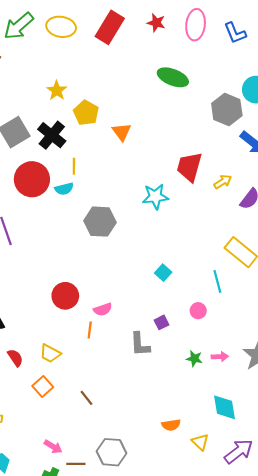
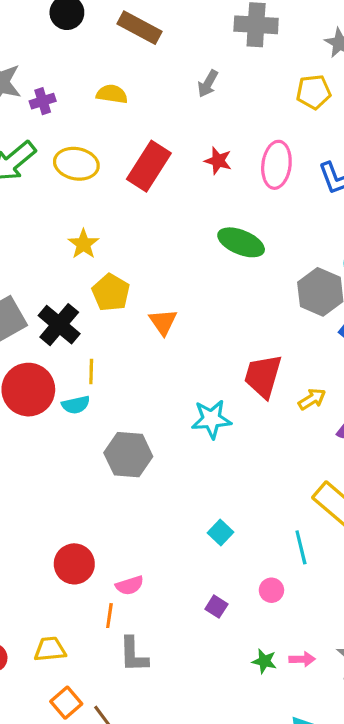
yellow star: (57, 91) -> (84, 244), moved
purple square: (161, 322) -> (216, 607), turned -32
gray L-shape: (140, 344) -> (134, 655), moved
yellow trapezoid: (50, 353) -> (50, 649), turned 145
orange square: (43, 387) -> (66, 703), moved

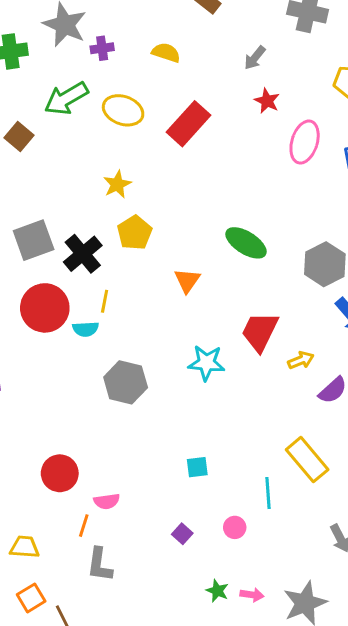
red star: (218, 161) -> (267, 101), moved
green ellipse: (241, 242) -> (246, 243), moved
orange triangle: (163, 322) -> (187, 281), moved
cyan square: (220, 532) -> (197, 467), turned 30

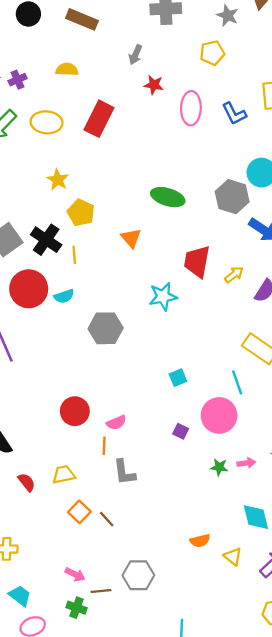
yellow line: (105, 301) -> (74, 255), moved
pink circle: (235, 527) -> (219, 415), size x2.0

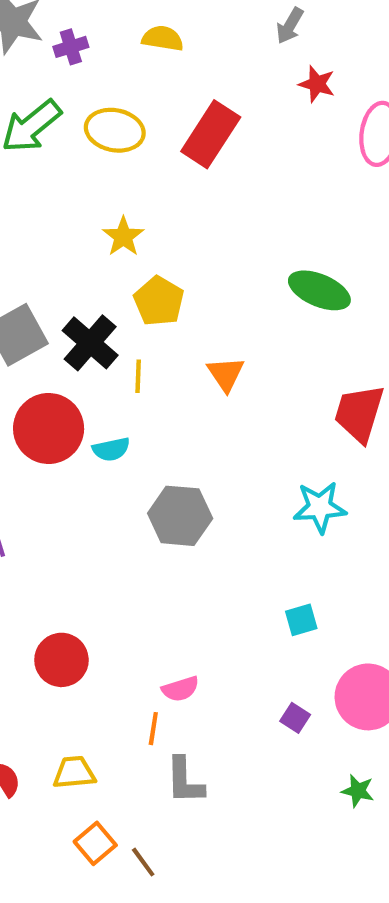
orange triangle: (131, 238) -> (226, 374), moved
cyan star: (163, 297) -> (320, 507), moved
red circle: (75, 411) -> (61, 660), moved

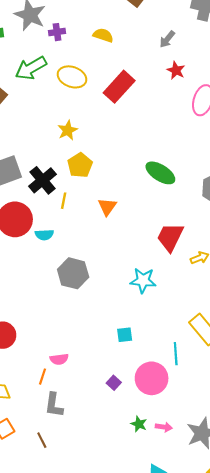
brown line: (143, 862) -> (42, 440), moved

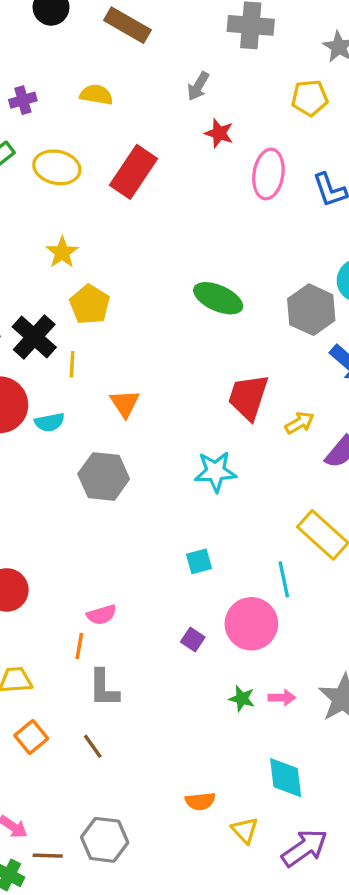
orange triangle: (107, 207) -> (125, 403), moved

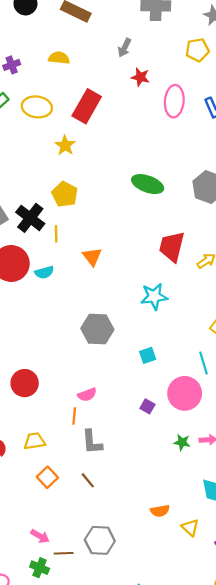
yellow star: (62, 252) -> (65, 145), moved
gray hexagon: (104, 476) -> (97, 329), moved

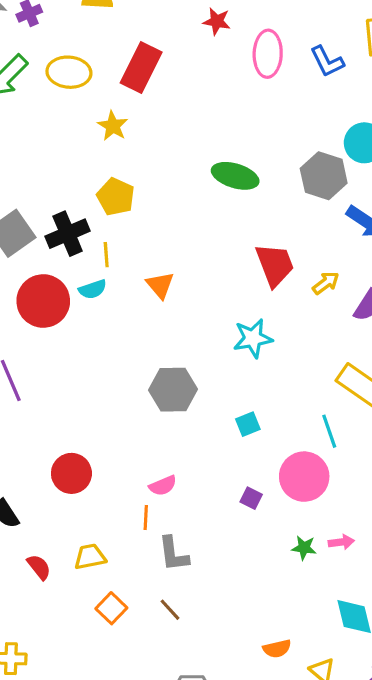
black cross: (30, 218) -> (68, 234), turned 32
red trapezoid: (172, 247) -> (275, 265), turned 148
cyan semicircle: (44, 272) -> (93, 289), moved

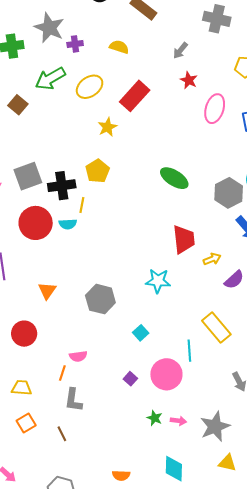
yellow ellipse: (69, 72) -> (90, 87), turned -56
orange triangle: (160, 285) -> (47, 291), moved
cyan square: (248, 424) -> (141, 333), turned -35

